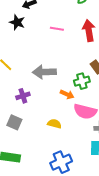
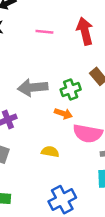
green cross: (82, 81) -> (71, 89), moved

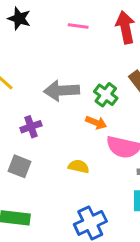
green cross: (71, 89) -> (106, 95), turned -36

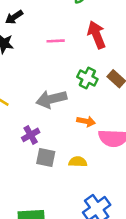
green cross: (106, 95) -> (87, 78), moved
gray square: (20, 166) -> (46, 157), moved

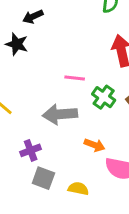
pink line: (56, 41) -> (75, 78), moved

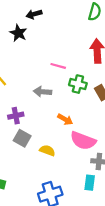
green cross: (104, 97) -> (78, 84), turned -30
gray arrow: (60, 114) -> (43, 92), size x0.7

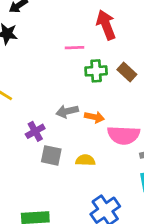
pink line: (58, 66) -> (75, 48), moved
gray arrow: (43, 92) -> (67, 111), moved

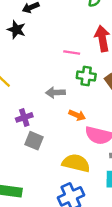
gray arrow: (67, 111) -> (55, 93), moved
yellow semicircle: (85, 160) -> (76, 163), moved, size x1.6

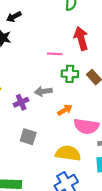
orange arrow: (77, 115) -> (65, 110), turned -48
purple cross: (24, 117) -> (21, 102), moved

